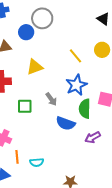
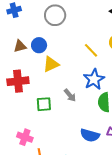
blue circle: (26, 32) -> (39, 45), moved
blue semicircle: (66, 123) -> (90, 135), moved

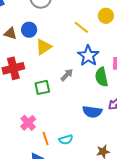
brown triangle: (20, 46) -> (10, 33), turned 40
gray arrow: (70, 95) -> (67, 75), turned -88
pink cross: (25, 137) -> (28, 123), turned 35

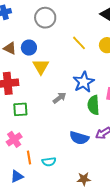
yellow line: (81, 27) -> (79, 43), moved
yellow triangle: (44, 47) -> (41, 67), turned -36
green square: (42, 87) -> (20, 109), moved

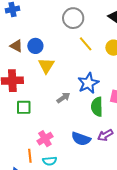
gray circle: (45, 18) -> (73, 18), moved
pink cross: (14, 139) -> (45, 139), moved

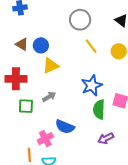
yellow triangle: (46, 66) -> (51, 66), turned 30
gray arrow: (63, 98) -> (49, 97), moved
blue semicircle: (81, 139) -> (65, 127), moved

